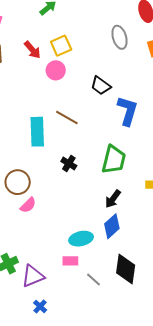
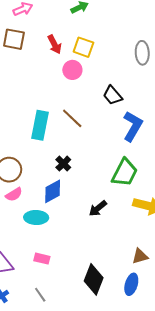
yellow square: (61, 46) -> (83, 47), turned 30
green trapezoid: (114, 160) -> (125, 173), moved
blue diamond: (112, 226) -> (53, 191), moved
cyan ellipse: (81, 239) -> (36, 217), moved
gray line: (94, 279) -> (40, 295), moved

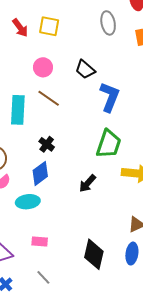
pink circle: (72, 70) -> (43, 67), moved

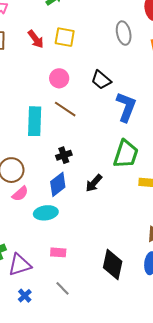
black cross: (47, 144) -> (64, 155), turned 35
black arrow: (87, 183) -> (94, 183), moved

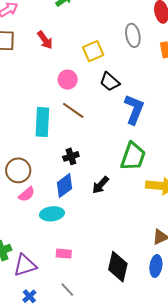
yellow square: (65, 37) -> (93, 51), moved, turned -35

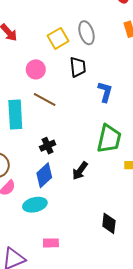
gray ellipse: (133, 35) -> (86, 33), moved
black trapezoid: (110, 82) -> (78, 67), turned -130
blue L-shape: (134, 109) -> (105, 92), size x0.7
black diamond: (118, 267) -> (109, 223), moved, size x0.7

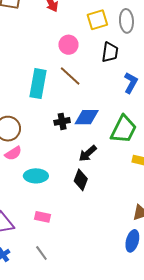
blue diamond: (44, 175) -> (87, 117), moved, turned 30
black diamond: (109, 223) -> (81, 180), moved

